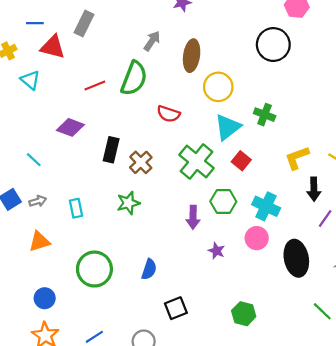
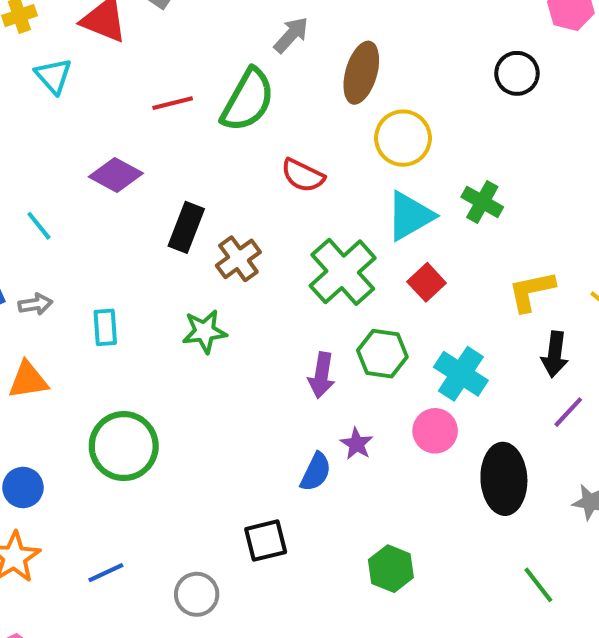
black circle: (273, 45) -> (517, 73), size x0.7
blue semicircle: (149, 269) -> (316, 472), moved

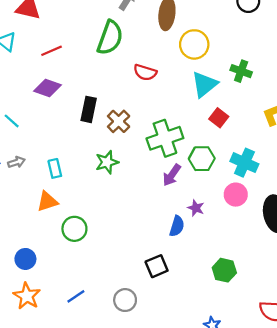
red line: (173, 103) -> (52, 51), moved
green cross: (343, 272) -> (165, 138), moved, turned 32
purple arrow: (322, 375) -> (172, 175), turned 35
orange triangle: (28, 380) -> (47, 201), moved
green circle: (124, 446) -> (74, 229), size x0.7

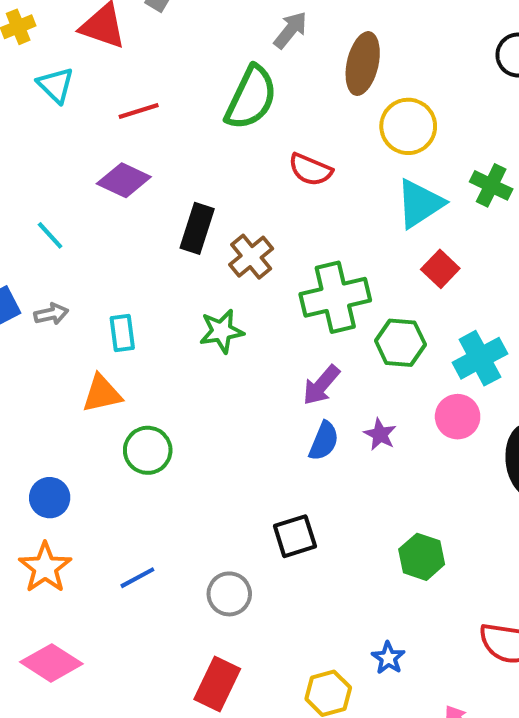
cyan cross: (244, 163) -> (480, 358), turned 32
purple arrow: (172, 175) -> (321, 385), moved
blue semicircle: (177, 226) -> (324, 441), moved

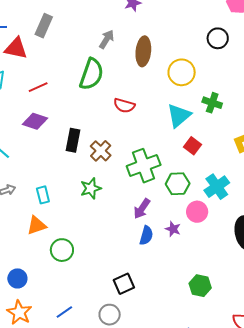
yellow circle: (408, 126) -> (182, 72), moved
pink circle: (458, 417) -> (197, 212), moved
black square: (295, 536) -> (124, 284), moved

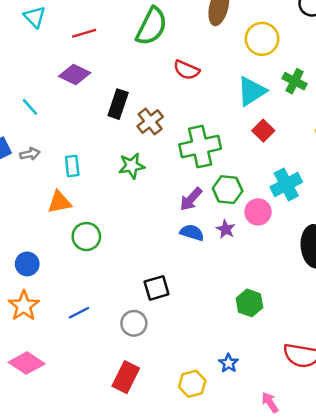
green hexagon: (178, 184) -> (228, 190), moved
blue semicircle: (146, 235) -> (192, 233), turned -96

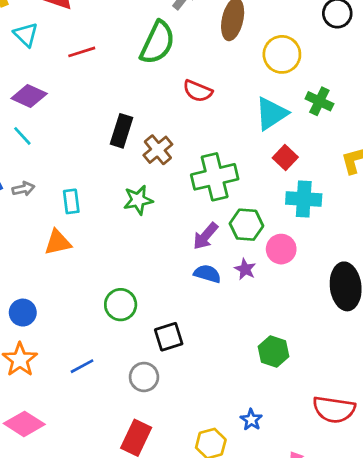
purple diamond: (75, 75) -> (29, 96), moved
cyan cross: (286, 184) -> (304, 199), moved, turned 32
green circle: (86, 237) -> (121, 305), moved

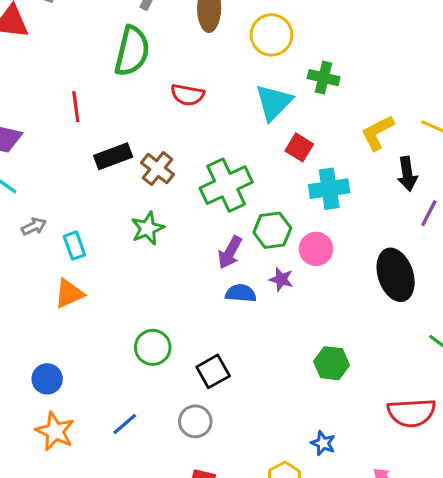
red line: (82, 52) -> (76, 107), moved, turned -68
black rectangle: (121, 131) -> (113, 156), turned 64
gray arrow: (23, 189) -> (34, 226), moved

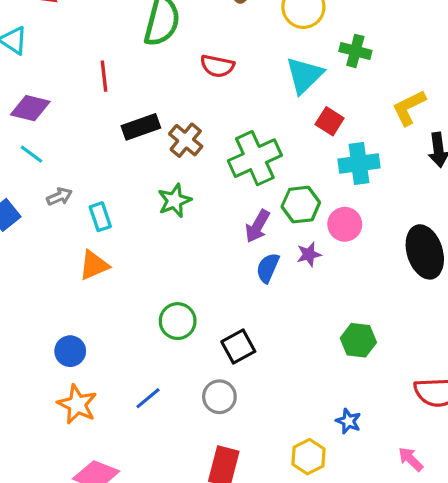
purple star: (281, 279) -> (309, 254), turned -30
blue semicircle: (241, 293) -> (268, 268), turned -72

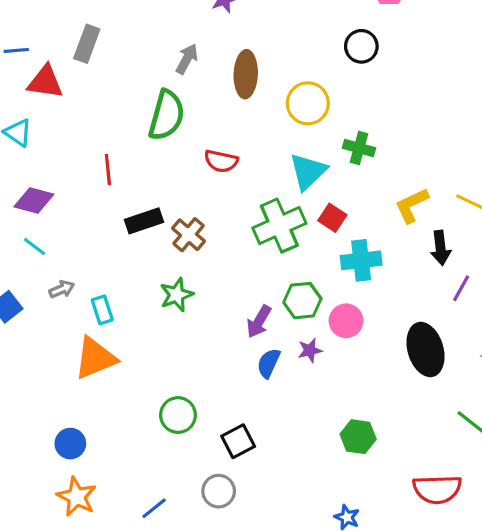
green cross: (255, 158) -> (279, 226), moved
orange triangle: (94, 265) -> (95, 358), size x1.4
blue line: (148, 398) -> (154, 508), moved

